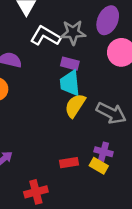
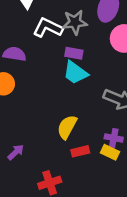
cyan trapezoid: (70, 83) -> (75, 73), turned -44
yellow semicircle: (75, 106) -> (67, 127), moved

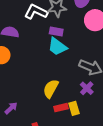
purple cross: (114, 138) -> (87, 88), moved, turned 32
yellow rectangle: (110, 152) -> (74, 108), moved, turned 48

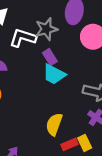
purple rectangle: (56, 32) -> (50, 57), turned 56

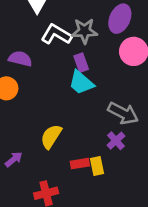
yellow semicircle: (54, 124) -> (51, 136), moved

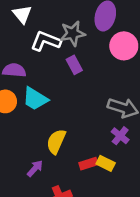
cyan trapezoid: (81, 83) -> (35, 99), moved
purple arrow: (14, 159) -> (35, 168), moved
yellow rectangle: (97, 166) -> (106, 163), turned -42

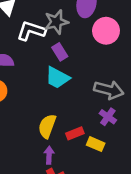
cyan trapezoid: (35, 99) -> (57, 78), moved
red rectangle: (88, 164) -> (75, 133), moved
purple arrow: (35, 168) -> (49, 155), moved, turned -36

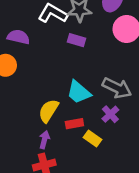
purple rectangle: (60, 52) -> (77, 40), turned -54
cyan trapezoid: (57, 78) -> (79, 92), moved

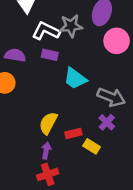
purple rectangle: (77, 40) -> (50, 55), moved
cyan trapezoid: (79, 92) -> (75, 78), moved

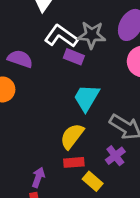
purple rectangle: (50, 55) -> (74, 57), moved
cyan trapezoid: (75, 78) -> (86, 98), turned 75
yellow semicircle: (48, 123) -> (72, 136), moved

